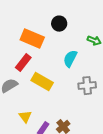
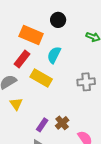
cyan semicircle: (70, 59) -> (54, 55), moved
yellow triangle: (25, 117) -> (16, 104), moved

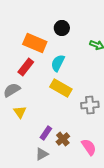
yellow rectangle: (41, 78) -> (61, 88), moved
gray cross: (86, 82) -> (90, 105), moved
brown cross: (62, 123) -> (63, 139), moved

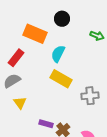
red rectangle: (26, 67) -> (16, 58), moved
purple rectangle: (46, 133) -> (46, 124), turned 72

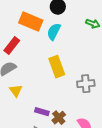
cyan semicircle: (58, 54) -> (54, 32), moved
yellow rectangle: (61, 79) -> (57, 67), turned 40

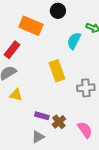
cyan semicircle: (54, 32) -> (74, 41), moved
yellow triangle: (16, 91) -> (16, 95), turned -40

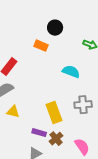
orange rectangle: (31, 26) -> (41, 46), moved, size x0.6
cyan semicircle: (74, 41) -> (71, 72), moved, turned 84
yellow rectangle: (57, 71) -> (54, 113), moved

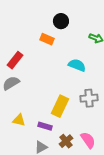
yellow triangle: (13, 112) -> (19, 120), moved
yellow rectangle: (54, 113) -> (60, 106), turned 45
brown cross: (56, 139) -> (66, 141), moved

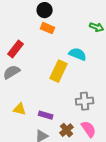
black circle: (61, 21) -> (45, 10), moved
gray cross: (89, 98) -> (85, 101), moved
yellow rectangle: (60, 106) -> (59, 71), moved

